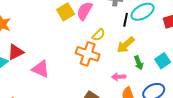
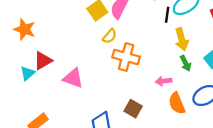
yellow semicircle: (99, 35) -> (110, 36), moved
yellow arrow: (126, 45) -> (182, 39), moved, turned -60

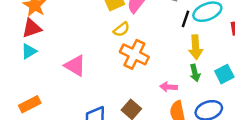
red triangle: (43, 61) -> (32, 28), moved

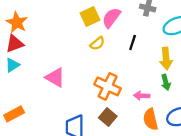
black line: (186, 19) -> (133, 43), moved
orange cross: (134, 54) -> (108, 86), moved

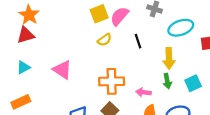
black line: (133, 43) -> (138, 41), turned -40
cyan triangle: (12, 65) -> (23, 67), moved
orange cross: (108, 86) -> (112, 81), turned -30

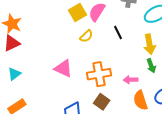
pink triangle: (62, 70) -> (63, 68), moved

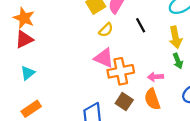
pink triangle: (63, 68) -> (104, 58), moved
orange semicircle: (140, 100) -> (152, 99), moved

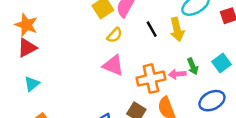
yellow arrow: (175, 37) -> (177, 29), moved
orange cross: (121, 71) -> (151, 79), moved
pink arrow: (155, 77) -> (177, 74), moved

